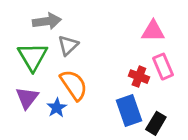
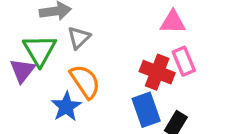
red cross: (139, 77) -> (157, 72), size x1.5
purple triangle: (27, 98) -> (22, 71), moved
blue star: (57, 108) -> (66, 107), size x1.4

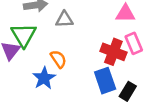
gray triangle: (79, 38) -> (64, 19), moved, turned 42
orange semicircle: (85, 82) -> (58, 59), size x0.7

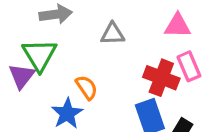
gray triangle: (64, 19) -> (113, 34), moved

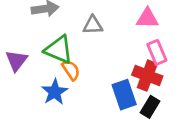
green triangle: (39, 55) -> (59, 50), moved, turned -36
red cross: (161, 78) -> (147, 76), moved

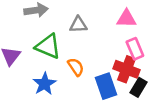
orange semicircle: (71, 70) -> (76, 67), moved
black rectangle: (150, 107) -> (139, 87), moved

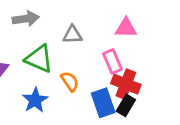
pink rectangle: (135, 49) -> (113, 61), moved
black rectangle: (139, 87) -> (126, 105), moved

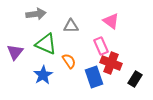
pink triangle: (126, 28) -> (111, 21), turned 36
black rectangle: (126, 105) -> (135, 79), moved

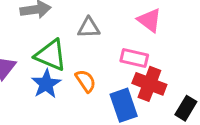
pink rectangle: (101, 46) -> (134, 58), turned -54
blue star: (43, 75) -> (46, 84), moved

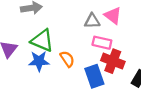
gray triangle: (89, 28) -> (92, 21), moved
blue star: (46, 84) -> (39, 61), turned 30

